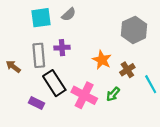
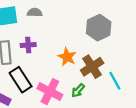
gray semicircle: (69, 14) -> (35, 12), turned -136
brown cross: (127, 70) -> (92, 67), size x1.5

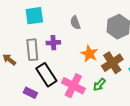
gray semicircle: (35, 12) -> (75, 23), moved, turned -112

